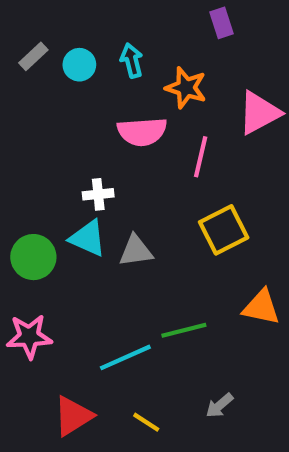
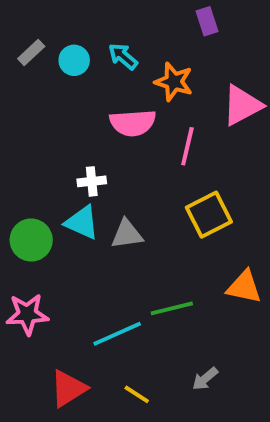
cyan arrow: (132, 61) -> (123, 56), turned -36

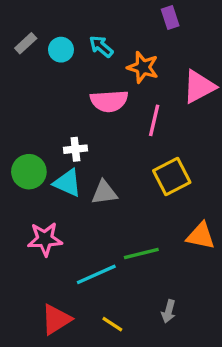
green circle: (31, 240) -> (29, 172), moved
pink star: (27, 314) -> (45, 239), moved
gray arrow: (205, 379) -> (169, 311), turned -35

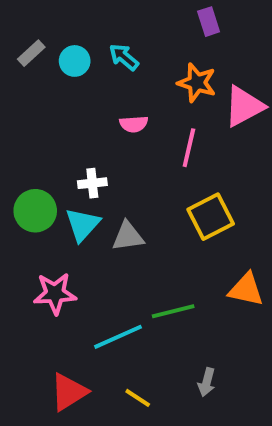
orange star: (143, 67) -> (197, 83), moved
pink semicircle: (109, 101) -> (134, 124), size x0.6
cyan triangle: (67, 183) -> (83, 225), turned 48

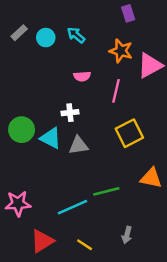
white cross: (92, 183) -> (70, 113), moved
cyan triangle: (83, 225) -> (51, 138), turned -45
pink star: (55, 293) -> (18, 203), moved

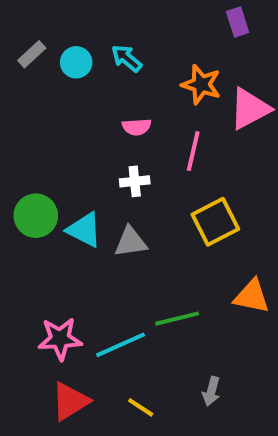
purple rectangle: (128, 13) -> (238, 22), moved
white cross: (70, 113) -> (135, 181), moved
pink star: (18, 203) -> (60, 339), moved

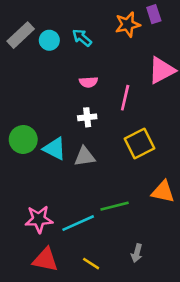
gray rectangle: (32, 54) -> (21, 35), size x1.5
orange star: (201, 85) -> (128, 25), moved, turned -30
red triangle: (70, 401) -> (45, 260), turned 44

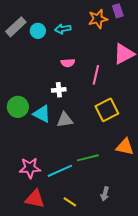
cyan arrow: (82, 38) -> (63, 29), turned -49
white cross: (87, 117) -> (59, 90), moved

